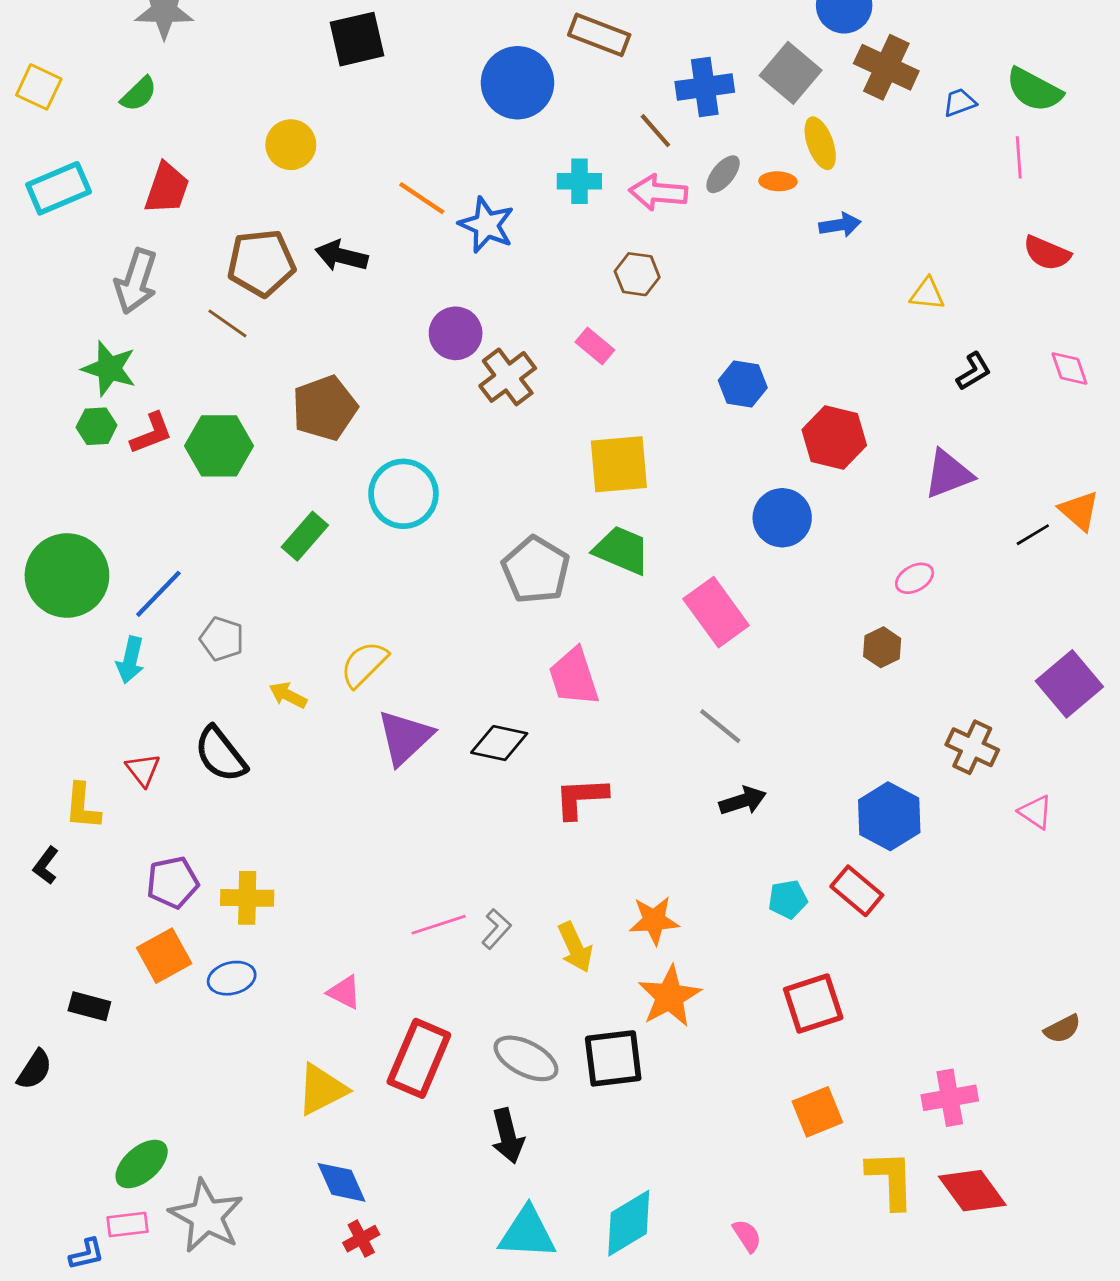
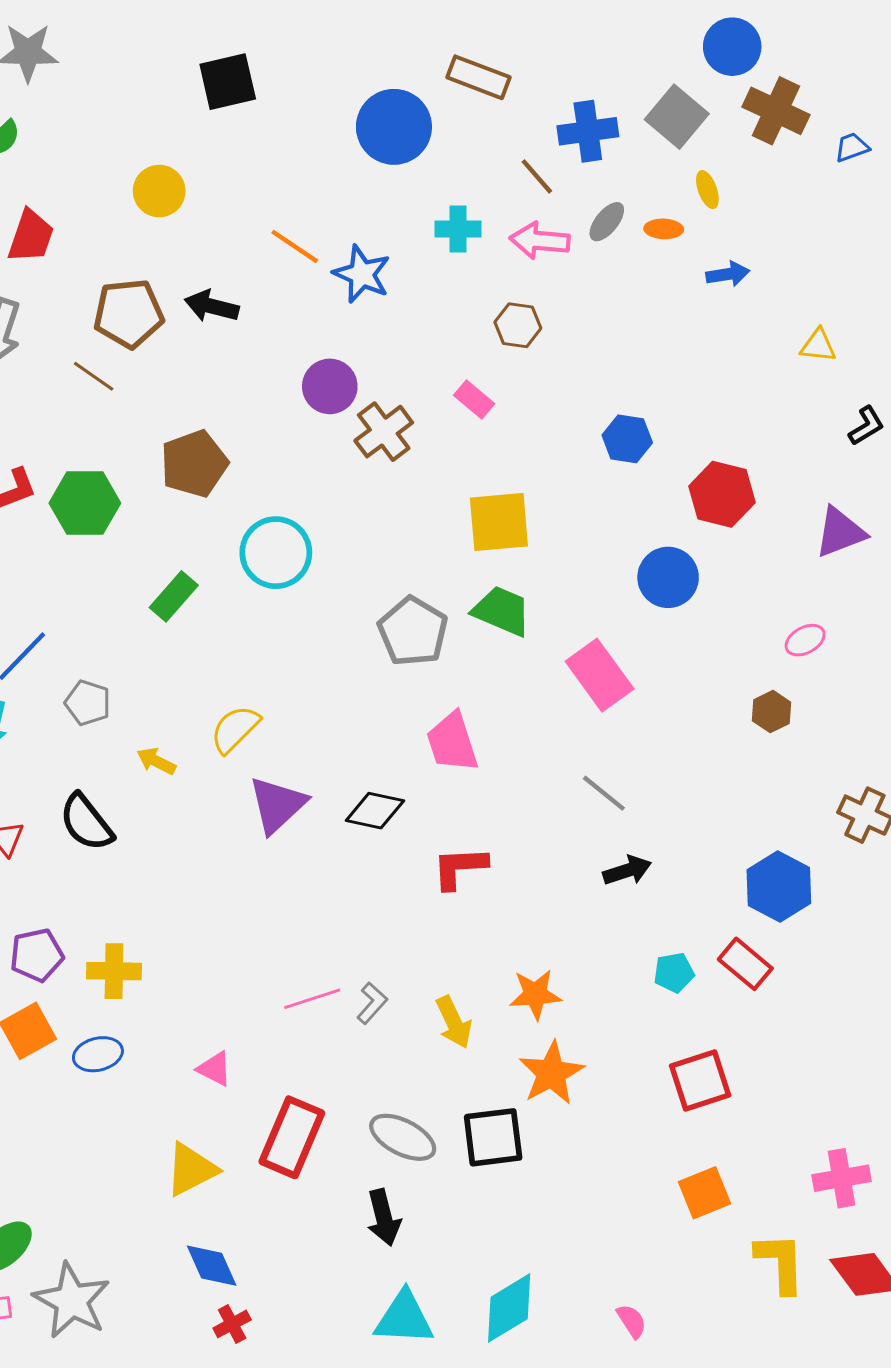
yellow ellipse: (820, 143) -> (707, 190), size x0.7

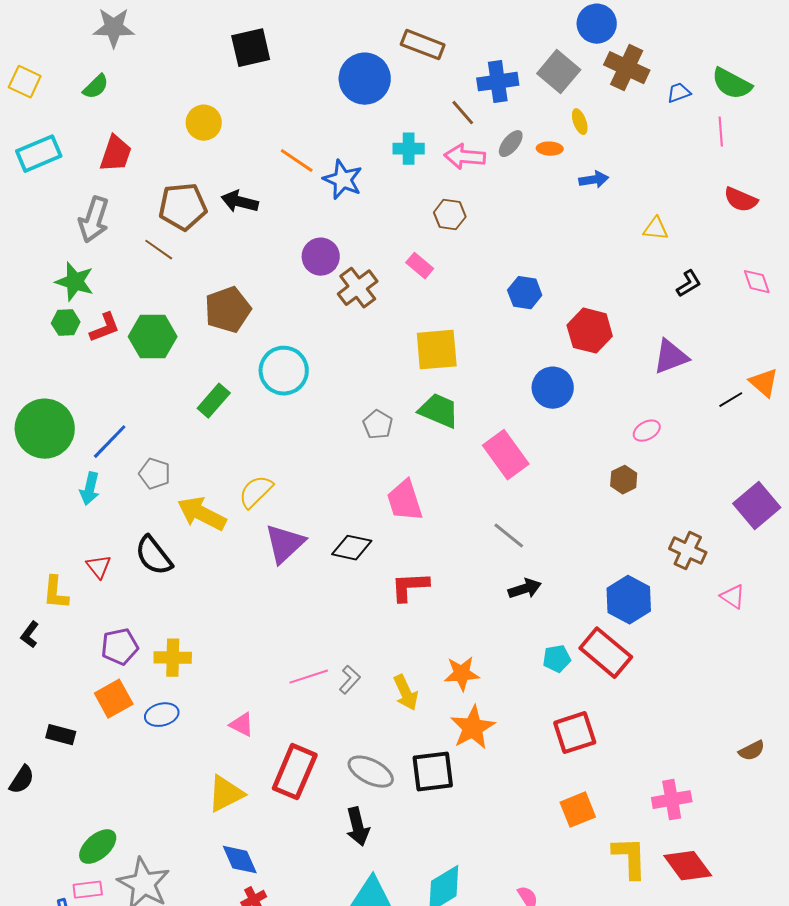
gray pentagon: (413, 631) -> (378, 425), size x0.6
yellow arrow: (156, 761) -> (202, 514), size x1.8
red rectangle: (745, 964) -> (606, 653), size x1.4

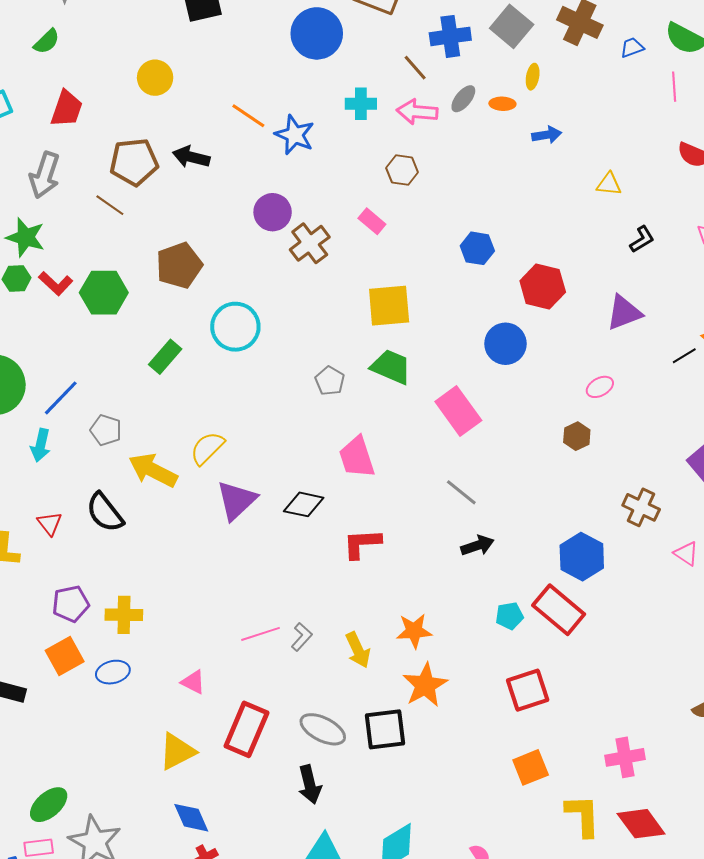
yellow ellipse: (580, 122) -> (533, 77), turned 30
red L-shape: (105, 328) -> (56, 283), turned 64

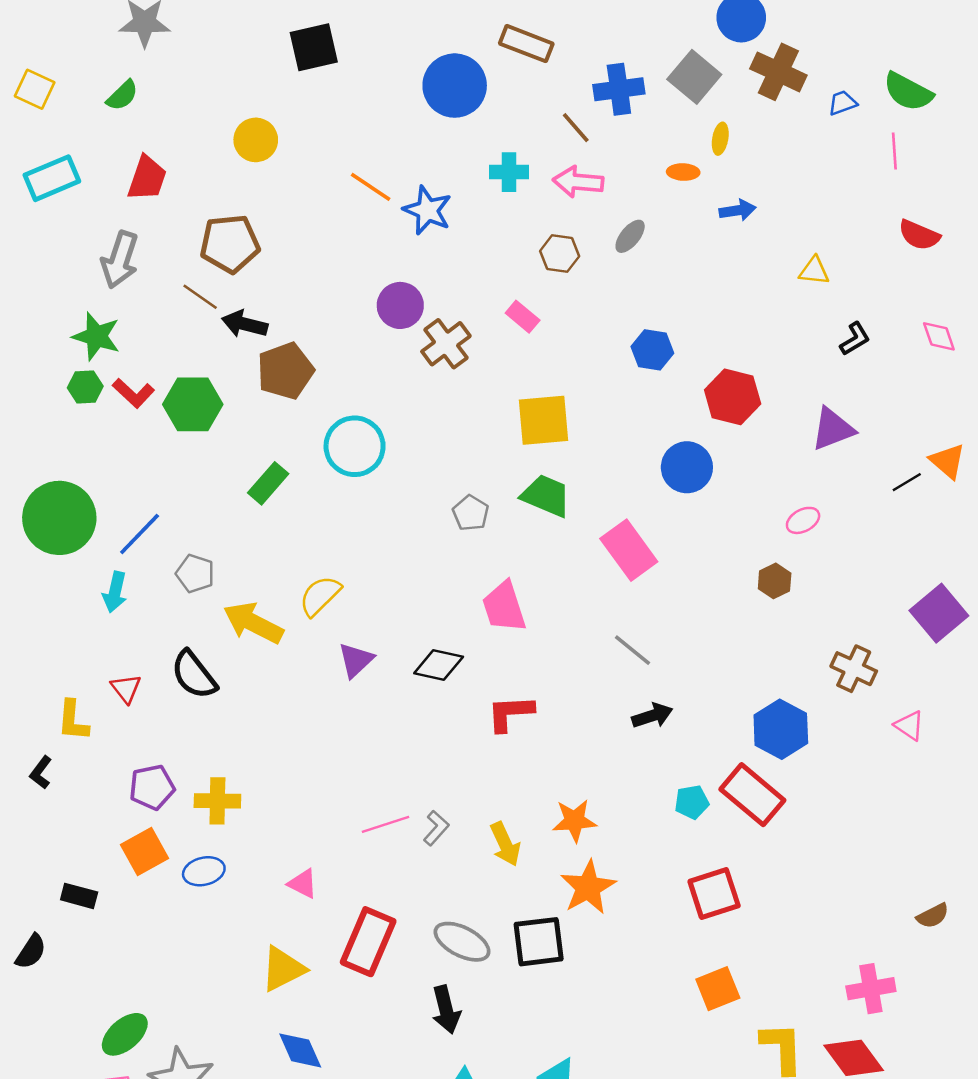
gray ellipse: (463, 99) -> (630, 236), moved
black arrow: (191, 157) -> (245, 324), moved
purple triangle: (236, 500) -> (356, 660), size x0.7
pink cross: (625, 757) -> (871, 989), moved

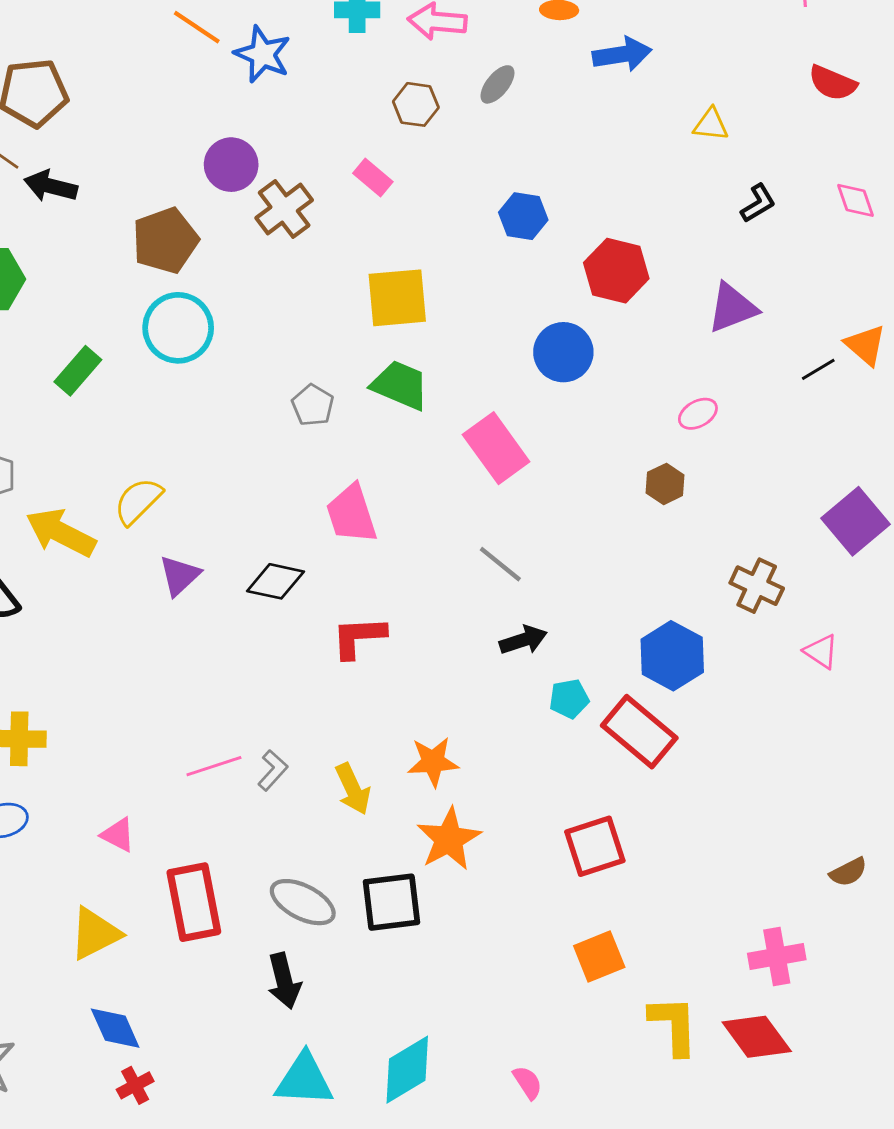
blue arrow: (738, 210) -> (622, 54), size x1.4
brown pentagon: (285, 371) -> (165, 240), moved
cyan pentagon: (692, 802) -> (569, 699), moved
red rectangle: (368, 942) -> (194, 902), turned -34

